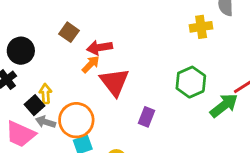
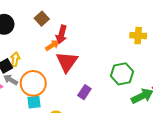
red arrow: (100, 47) -> (61, 34), turned -78

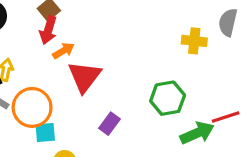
red arrow: (61, 34) -> (48, 30), moved
cyan square: (34, 102) -> (45, 133), moved

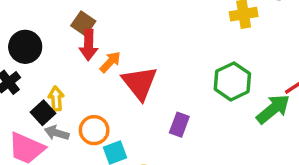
orange circle: (32, 107) -> (94, 130), size x0.7

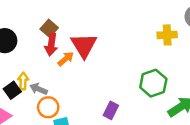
red triangle: (140, 83) -> (84, 45), moved
gray arrow: (57, 133) -> (38, 89), moved

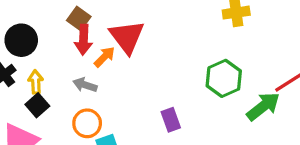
yellow arrow: (23, 81) -> (36, 82), moved
gray arrow: (38, 89) -> (85, 85), moved
purple rectangle: (111, 110) -> (171, 120), turned -42

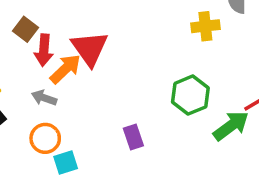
brown square: (79, 18) -> (26, 29), moved
orange arrow: (104, 57) -> (65, 69), size x1.4

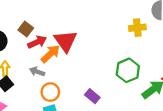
red arrow: (44, 50) -> (37, 42), turned -120
purple rectangle: (133, 137) -> (92, 96), turned -32
orange circle: (45, 138) -> (50, 92), moved

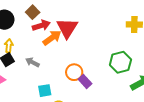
gray arrow: (37, 72) -> (32, 62), moved
orange circle: (50, 92) -> (74, 72), moved

